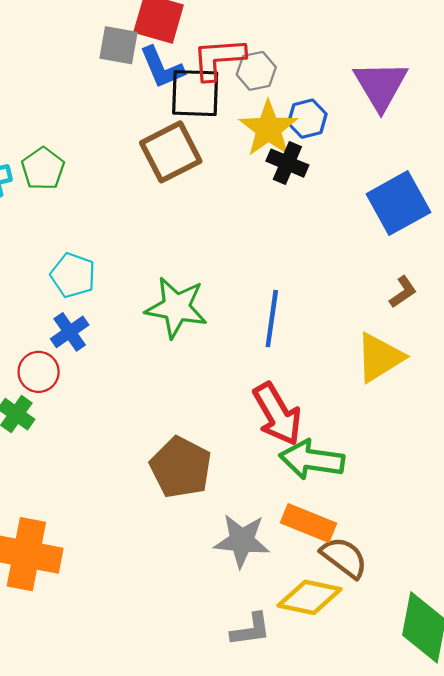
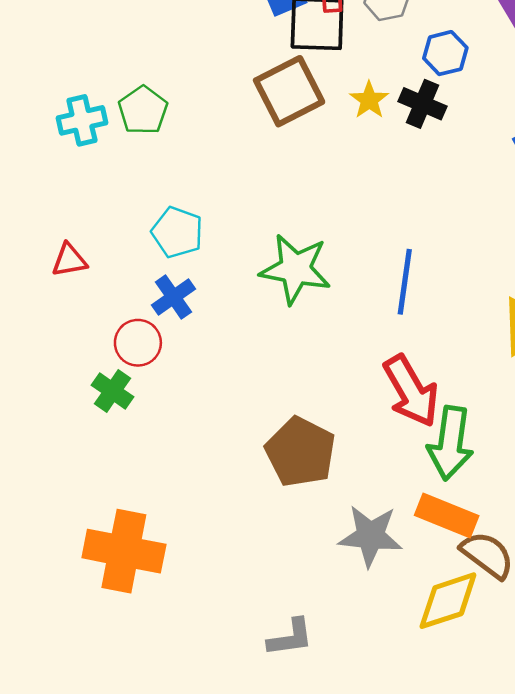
yellow star: (268, 129) -> (369, 100), moved, size x0.6
green arrow: (312, 460) -> (450, 443), turned -90
yellow diamond: (310, 597) -> (448, 601), turned -30
gray L-shape: (251, 630) -> (290, 638), moved

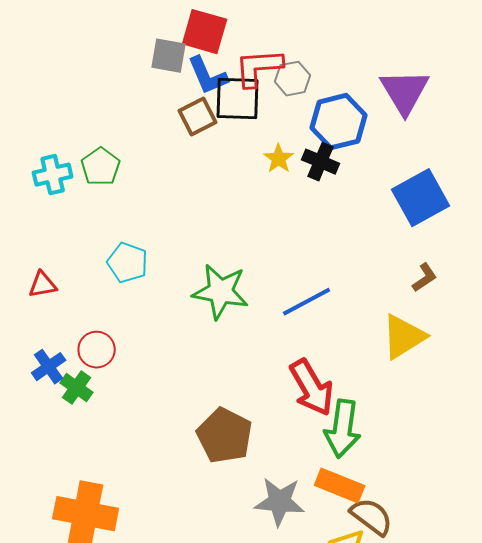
blue hexagon: (445, 53) -> (339, 122), size x1.6
brown square: (289, 91) -> (198, 117), moved, size x0.7
blue line: (405, 282) -> (307, 302), turned 54
blue cross: (173, 297) -> (49, 367), moved

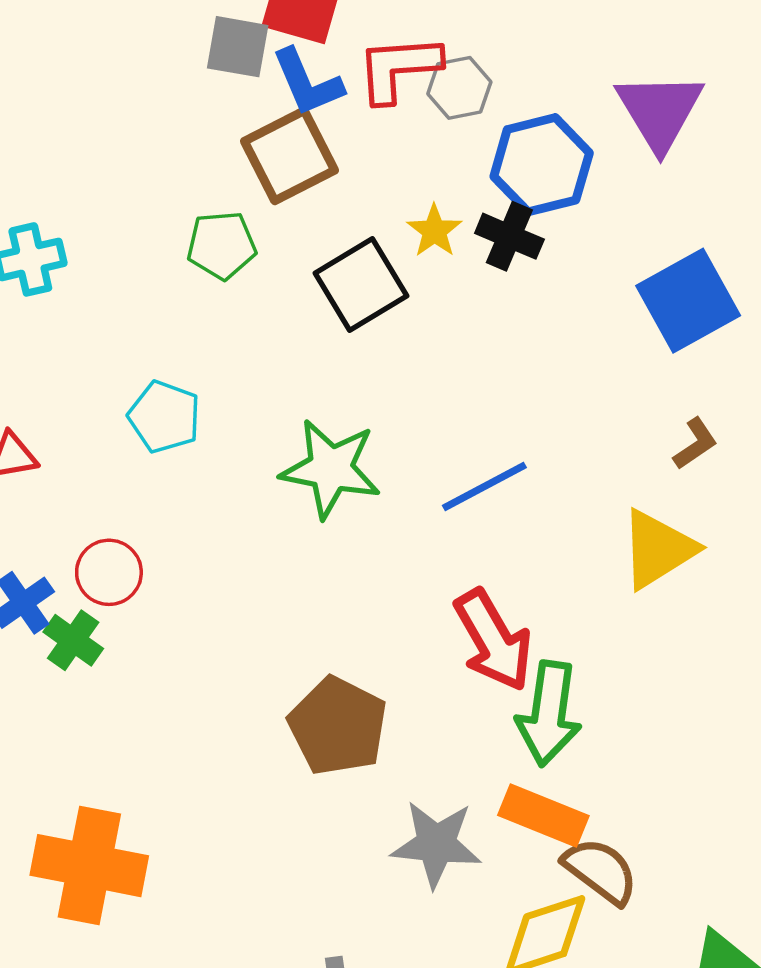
black square: (238, 99) -> (361, 285), moved, turned -33
brown square: (198, 117) -> (290, 156), size x1.4
green pentagon: (101, 167) -> (222, 245), moved, turned 30

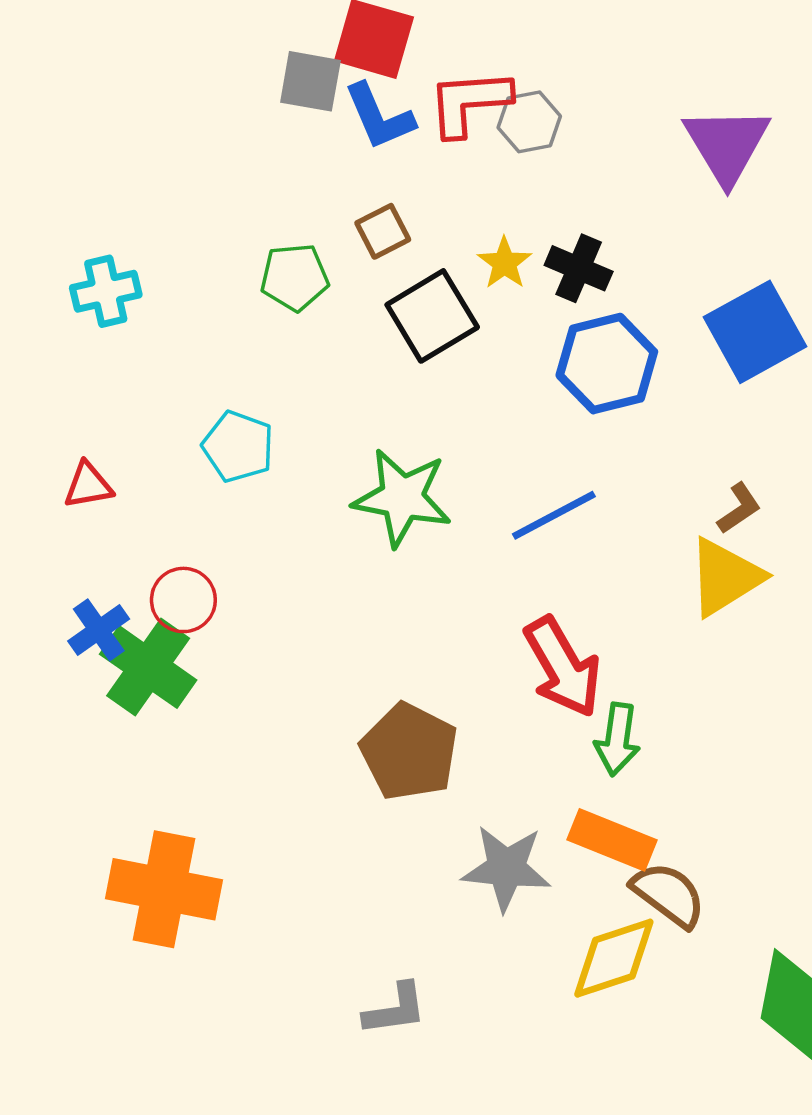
brown square: (290, 156) -> (383, 231), moved, size x0.6
blue hexagon: (542, 165) -> (607, 364), moved
brown L-shape: (695, 444) -> (739, 508), moved
green cross: (73, 640) -> (148, 667), size x1.6
green arrow: (549, 714) -> (617, 739), size x0.7

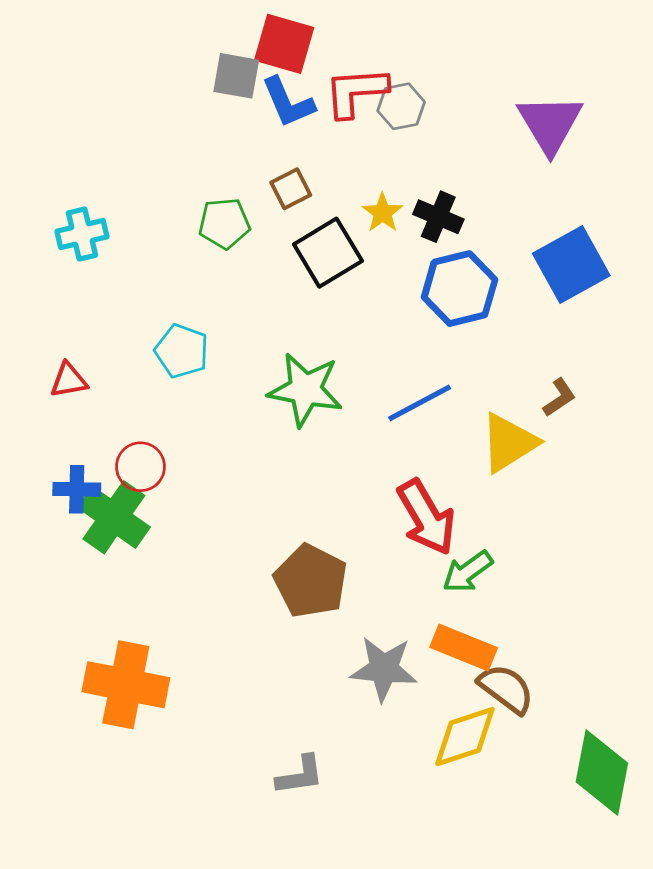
yellow triangle: (725, 577) -> (509, 443), moved
blue cross: (99, 630) -> (77, 489), turned 36
green arrow: (617, 739) -> (468, 572), turned 46

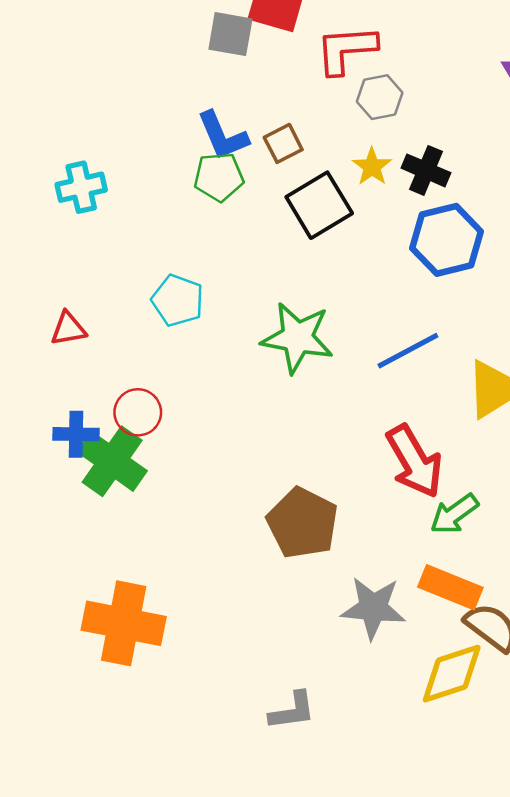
blue L-shape: (288, 102) -> (223, 136), moved
gray hexagon: (401, 106) -> (380, 97), moved

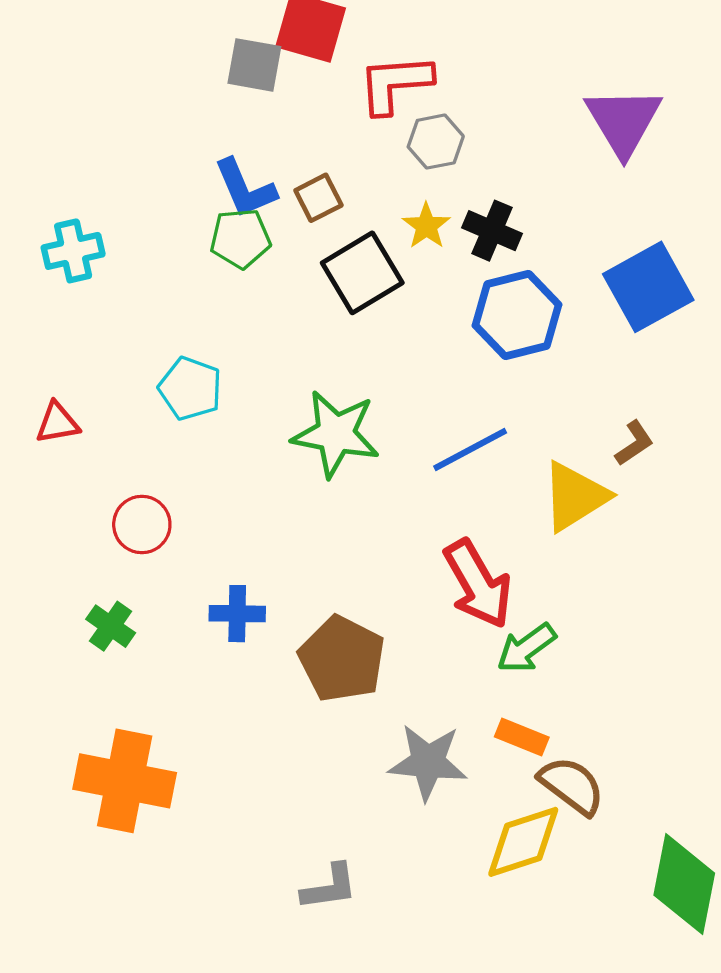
blue cross: (76, 434) -> (237, 614), moved
green cross: (112, 461) -> (111, 626), moved, size x0.6
orange rectangle: (450, 587) -> (522, 737), size x0.7

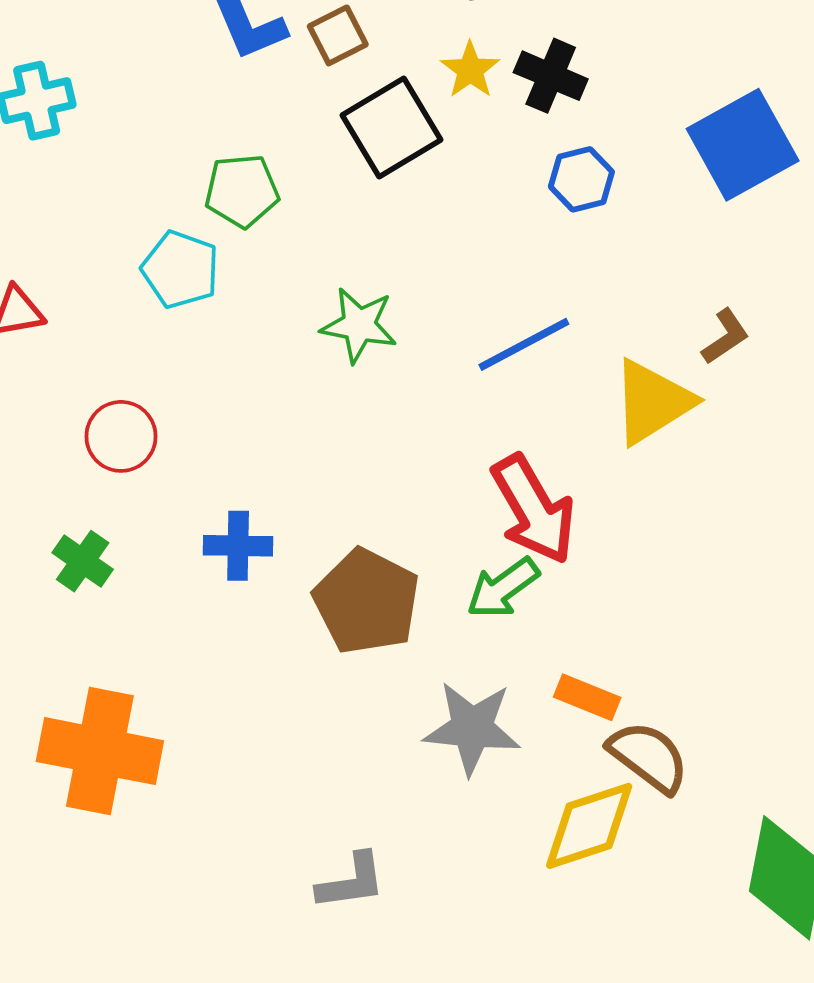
green pentagon: (240, 238) -> (242, 191), moved
blue hexagon: (517, 315) -> (581, 179), size x0.6
green star: (336, 434) -> (359, 325), size x0.7
green arrow: (526, 648) -> (503, 588), moved

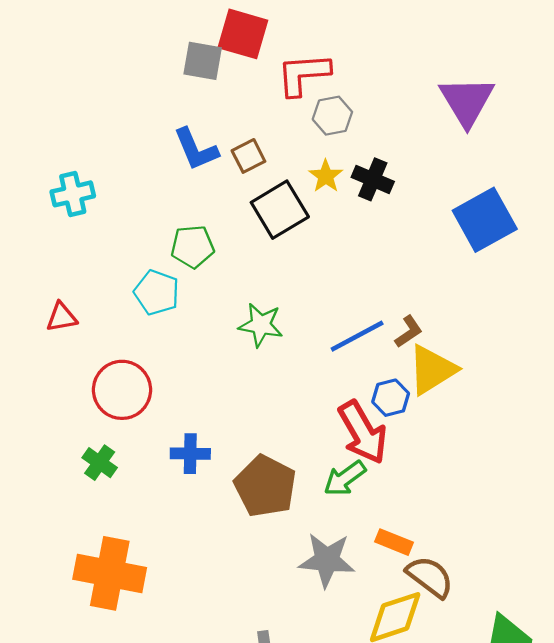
blue hexagon: (581, 179) -> (391, 398), moved
brown L-shape: (725, 337) -> (409, 332), moved
red circle: (121, 436) -> (122, 390), size x1.4

